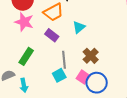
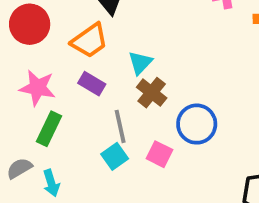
pink star: (24, 22) -> (38, 88), moved
brown cross: (91, 56) -> (152, 93), moved
blue circle: (97, 83) -> (197, 124), moved

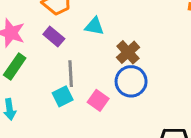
cyan triangle: (140, 63) -> (94, 26), turned 48
brown cross: (152, 93) -> (128, 52), moved

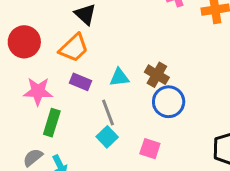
cyan triangle: (94, 26) -> (119, 77), moved
pink square: (98, 100) -> (150, 149), moved

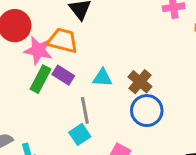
orange trapezoid: (74, 48) -> (63, 40), turned -132
pink star: (38, 91) -> (38, 50), moved
green rectangle: (52, 123) -> (40, 79), moved

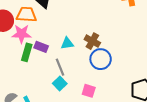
orange trapezoid: (63, 40) -> (26, 15), moved

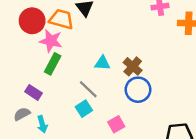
purple rectangle: (41, 47) -> (33, 92), moved
gray line: (60, 67) -> (88, 89), turned -36
pink square: (89, 91) -> (116, 124), turned 32

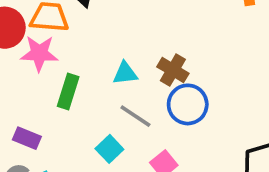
green rectangle: (53, 64) -> (68, 91), moved
gray line: (88, 89) -> (135, 116), moved

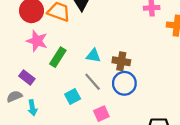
pink star: (39, 53) -> (37, 41), moved
brown cross: (173, 70) -> (121, 61), turned -36

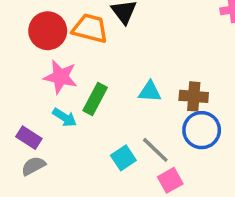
purple rectangle: (27, 77) -> (29, 138), moved
gray line: (93, 82) -> (155, 150), moved
cyan arrow: (32, 108) -> (65, 117), moved, turned -42

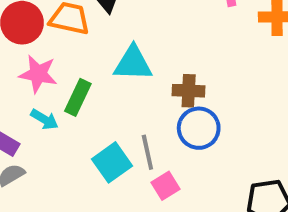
cyan triangle: (150, 92) -> (133, 63), moved, size x1.5
gray line: (155, 150) -> (147, 152), turned 36
cyan square: (123, 158) -> (112, 162), size x1.4

